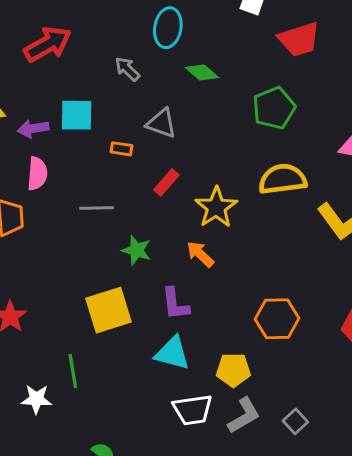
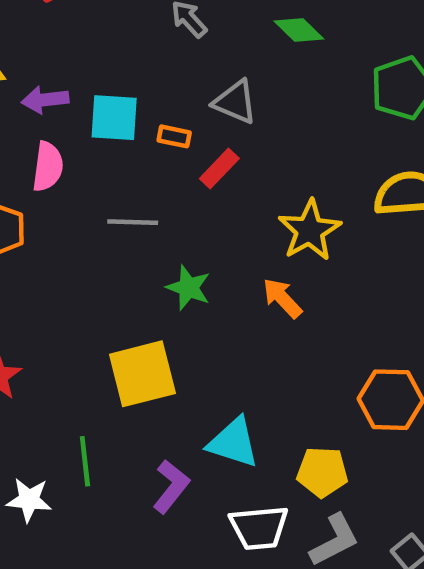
cyan square: (77, 115) -> (114, 118), moved
red rectangle: (166, 182) -> (219, 168), moved
purple L-shape: (175, 304) -> (171, 486), moved, turned -138

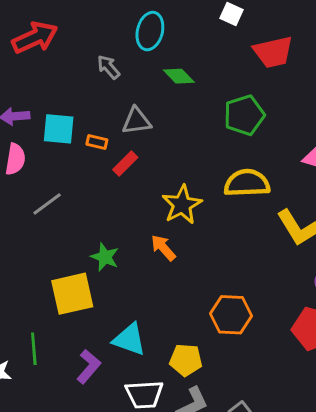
gray triangle: (235, 102) -> (137, 121), turned -32
gray line: (133, 222) -> (47, 204), moved, turned -40
green star: (189, 288) -> (105, 257), moved

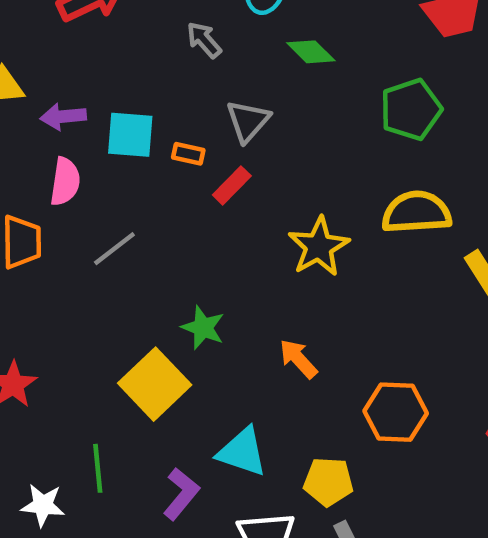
gray triangle: (137, 121) -> (248, 121), turned -40
orange arrow: (163, 248) -> (298, 359), moved
yellow square: (72, 294) -> (155, 384), turned -30

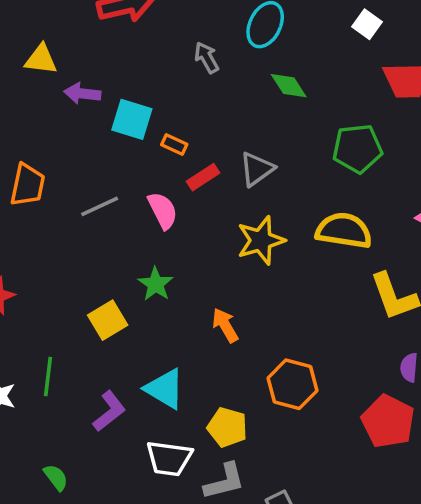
gray triangle: (248, 121) -> (257, 169), moved
pink semicircle: (65, 182) -> (163, 210), moved, turned -48
yellow square: (155, 384) -> (108, 320), size x0.7

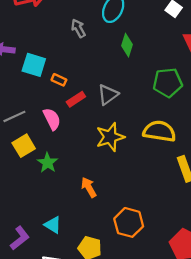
green diamond: (289, 86) -> (127, 45), turned 50
yellow square: (108, 320) -> (24, 146), moved
cyan triangle: (165, 389) -> (53, 225), size x0.7

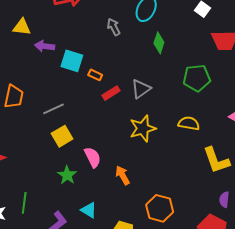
pink semicircle: (52, 119) -> (93, 157), moved
yellow semicircle: (159, 131) -> (189, 123), size x0.7
green star: (48, 163) -> (67, 175), moved

